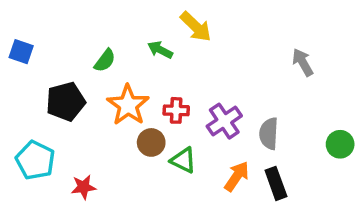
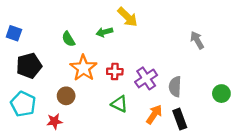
green arrow: (160, 50) -> (104, 32), turned -42
green semicircle: (105, 61) -> (68, 39), turned 112
black pentagon: (66, 101) -> (29, 66), moved
brown circle: (151, 142) -> (66, 96), moved

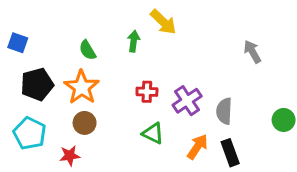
green arrow: (104, 32) -> (134, 41), turned 112
orange star: (83, 68) -> (82, 87), moved

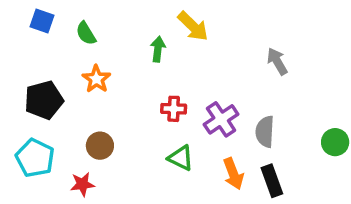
blue square: (18, 43) -> (42, 21), moved
green semicircle: (88, 50) -> (86, 33), moved
gray arrow: (252, 52) -> (277, 61), moved
orange star: (82, 87) -> (96, 79), moved, size x0.7
orange arrow: (197, 147) -> (233, 174), turned 125

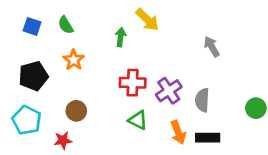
blue square: (42, 21) -> (32, 26), moved
red cross: (174, 109) -> (133, 83), size x1.4
black rectangle: (272, 181) -> (208, 138), turned -70

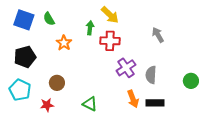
blue square: (32, 26) -> (24, 20), size x1.5
orange star: (74, 60) -> (64, 43), moved
red cross: (133, 83) -> (110, 41), moved
green triangle: (138, 120) -> (90, 104), moved

